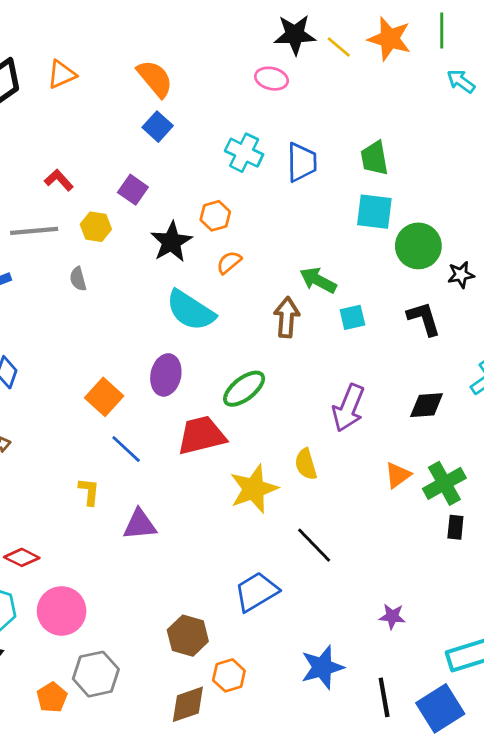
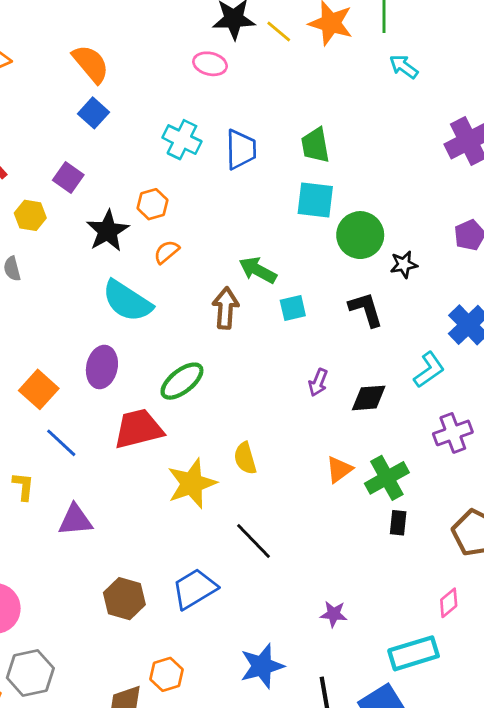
purple arrow: (348, 408) -> (318, 382), moved, size x0.6
brown hexagon: (188, 636) -> (124, 599), moved

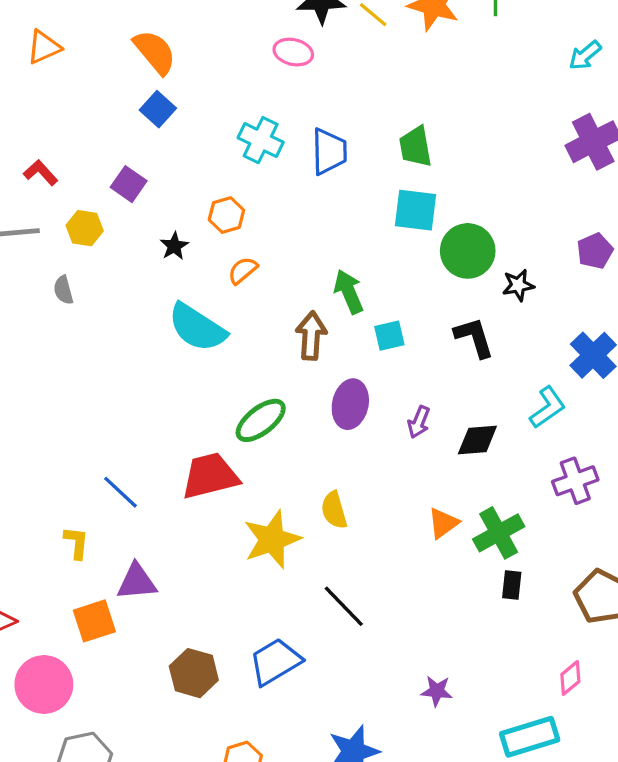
cyan arrow: (404, 67) -> (585, 55), moved, turned -76
black star: (108, 231) -> (174, 246), size x0.6
green arrow: (258, 270) -> (349, 292), turned 39
purple ellipse: (102, 367) -> (350, 404), moved
orange square: (39, 389) -> (94, 621), moved, turned 30

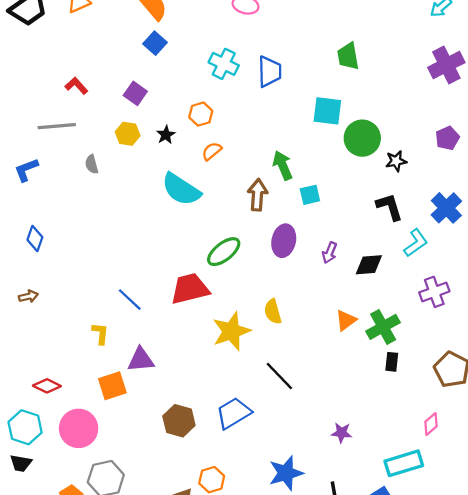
green trapezoid: (416, 147) -> (348, 56), moved
yellow hexagon: (85, 228) -> (128, 134), moved
black L-shape: (474, 337) -> (390, 207), moved

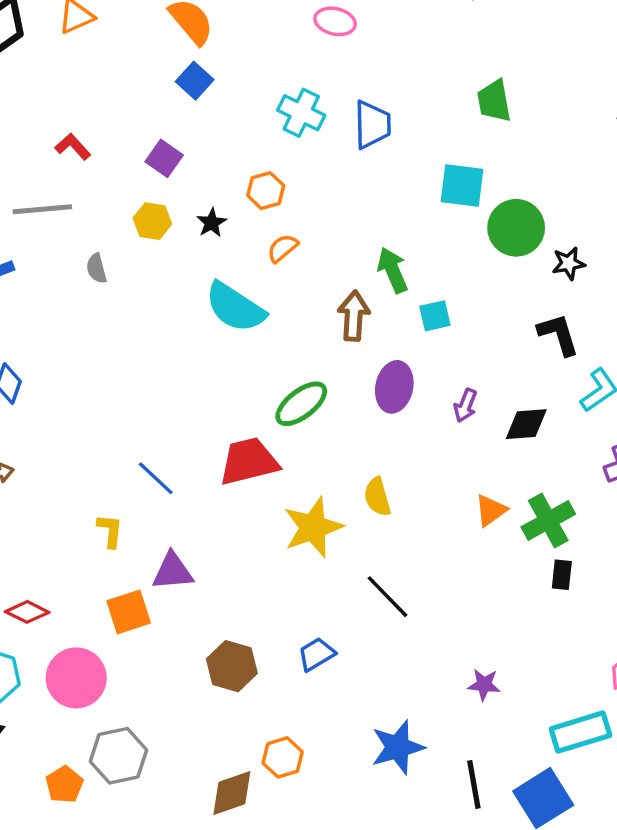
blue trapezoid: (234, 413) -> (316, 654), size x0.7

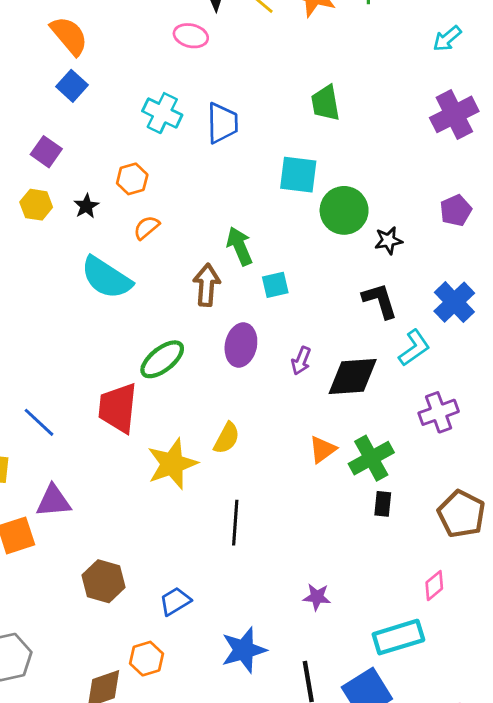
black diamond: (526, 424) -> (353, 376), size x1.4
red trapezoid: (249, 461) -> (118, 408), turned -70
yellow semicircle: (377, 497) -> (227, 438), turned -136
black line: (388, 597) -> (235, 523), turned 48
blue trapezoid: (316, 654) -> (175, 601), moved

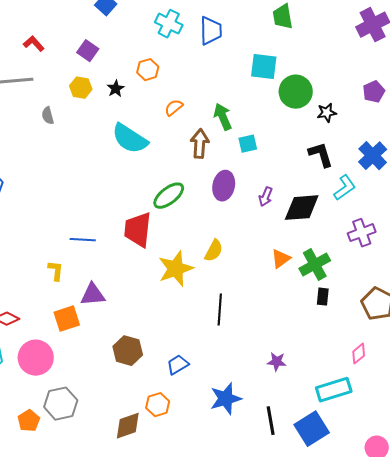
orange semicircle: (146, 228) -> (174, 108), moved
blue line: (39, 422) -> (83, 240), turned -40

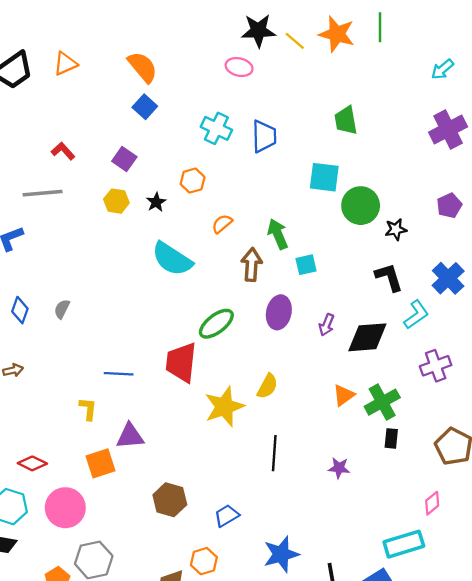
gray semicircle: (48, 116) -> (62, 309), moved, turned 42
purple star: (277, 362) -> (339, 468), moved

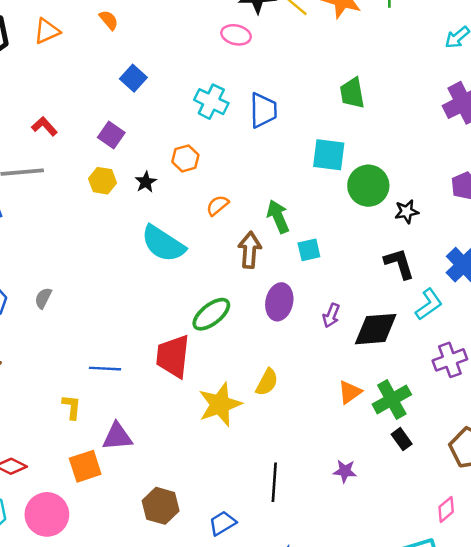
orange semicircle: (143, 67) -> (109, 20), moved, size x0.6
black rectangle: (391, 438) -> (402, 439), turned -42
black line: (274, 453) -> (274, 482), moved

